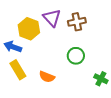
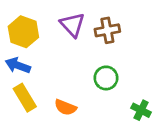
yellow hexagon: (29, 29) -> (23, 32), moved

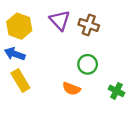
brown cross: (107, 30) -> (89, 25), turned 30
orange semicircle: (65, 107) -> (71, 89), moved

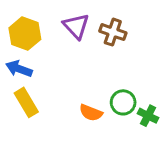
green circle: (88, 64) -> (123, 102), moved

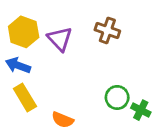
purple triangle: (76, 26) -> (60, 39), moved
orange semicircle: (91, 113) -> (63, 120), moved

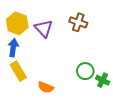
blue arrow: (18, 65) -> (13, 48), turned 78

